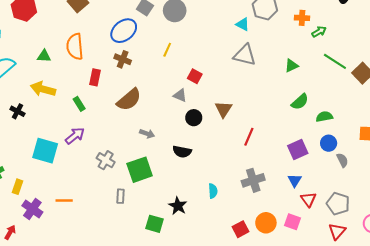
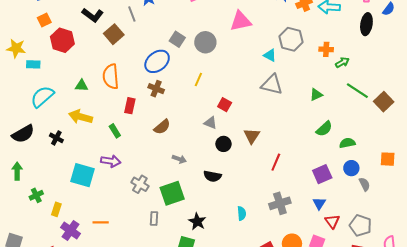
brown semicircle: (129, 100) -> (162, 127), size x0.7
purple arrow: (75, 136) -> (111, 161), turned 48
black star: (178, 206) -> (197, 221), moved

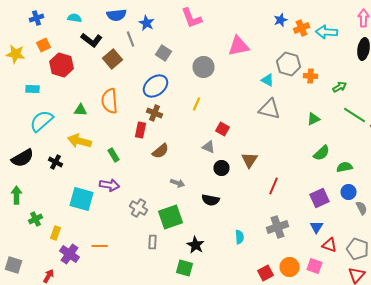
gray square: (177, 39) -> (164, 53), moved
yellow star: (16, 48) -> (16, 54), moved
orange cross: (326, 49) -> (310, 76), moved
red rectangle: (130, 106) -> (140, 130), moved
red triangle: (332, 221) -> (330, 245), turned -35

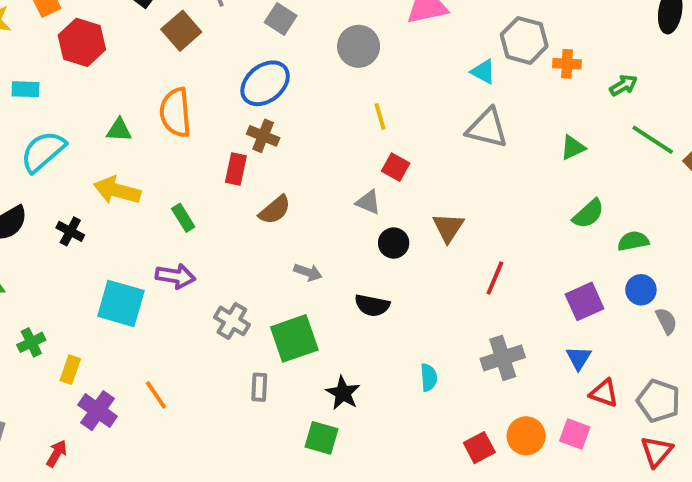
yellow line: (196, 104) -> (380, 116), moved, turned -40
orange line: (100, 246) -> (156, 395), turned 56

